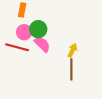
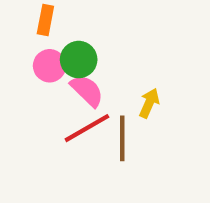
red line: (17, 47) -> (87, 128), moved, turned -45
brown line: (71, 69) -> (122, 138), moved

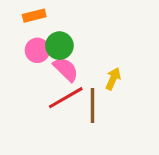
orange rectangle: (45, 20) -> (34, 16), turned 65

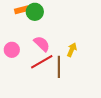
green circle: (59, 46) -> (35, 12), moved
pink circle: (37, 50) -> (12, 50), moved

